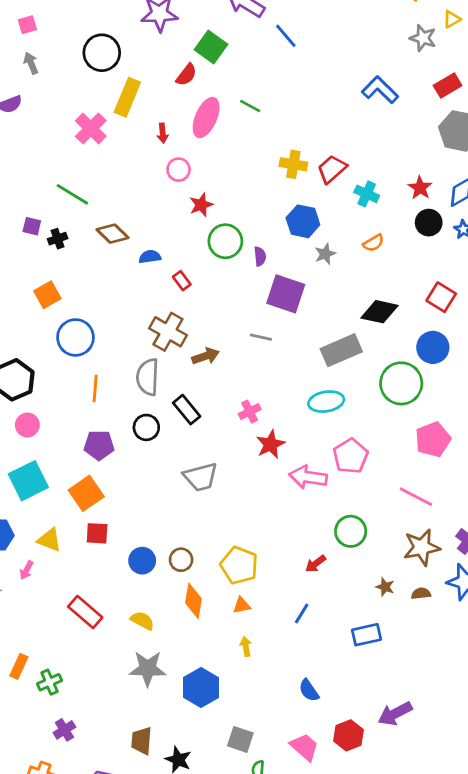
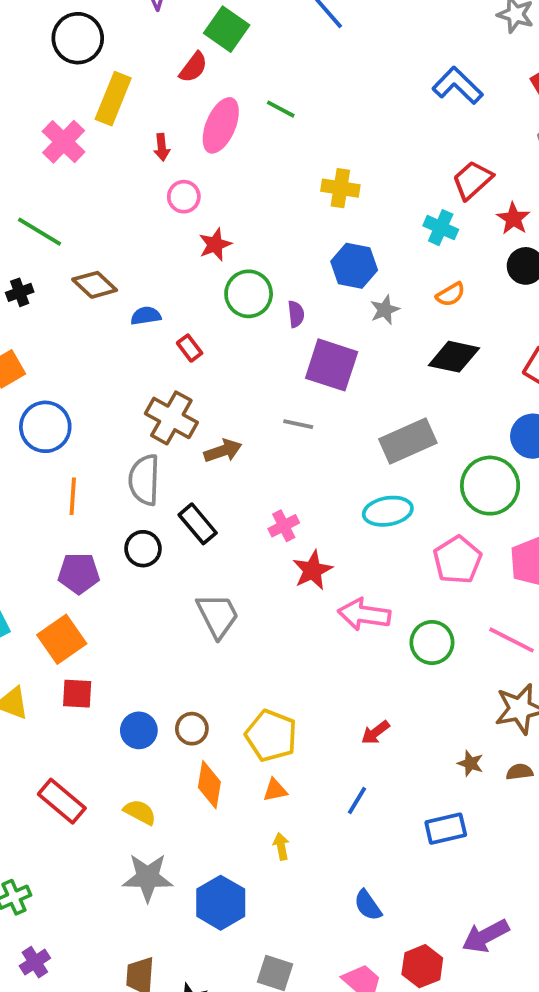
red trapezoid: (332, 169) -> (472, 180), moved
black diamond: (379, 312) -> (454, 357), moved
pink pentagon: (351, 456) -> (457, 560), moved
gray trapezoid: (201, 477) -> (218, 616), turned -102
green circle: (351, 531) -> (432, 643), moved

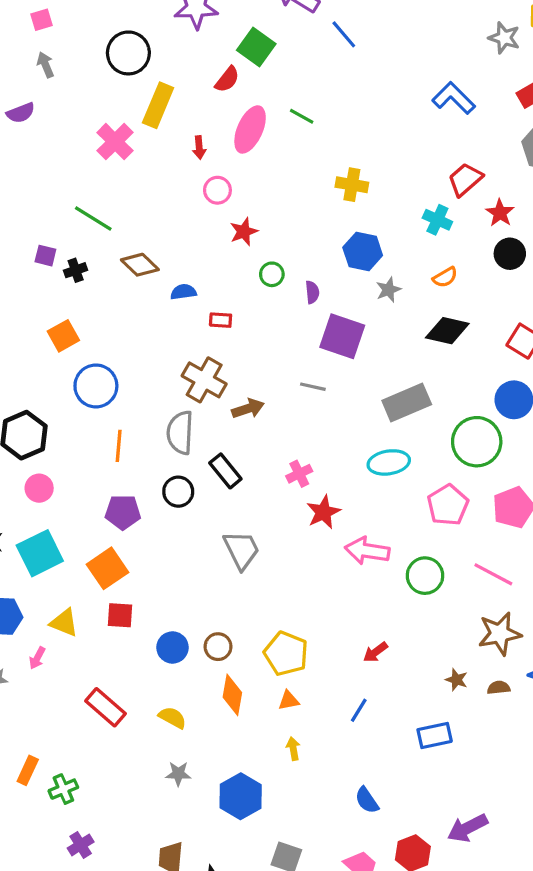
green circle: (249, 294) -> (272, 274), size x0.6
red rectangle: (190, 348) -> (221, 320), turned -50
gray star: (148, 877) -> (178, 774), size x0.6

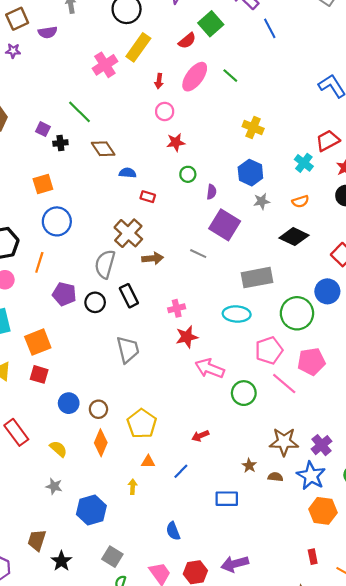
orange line: (119, 446) -> (39, 262), moved
purple pentagon: (123, 512) -> (64, 294), moved
pink line: (493, 574) -> (284, 384), moved
orange triangle: (289, 700) -> (148, 462), moved

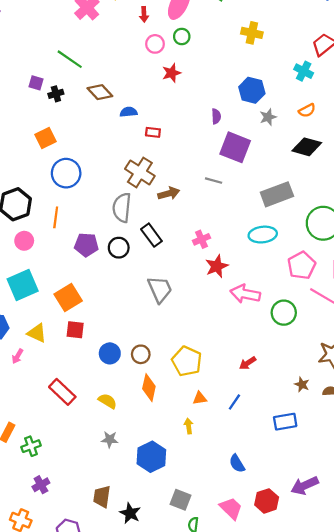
yellow cross: (253, 128) -> (252, 33), moved
green circle: (188, 174) -> (182, 36), moved

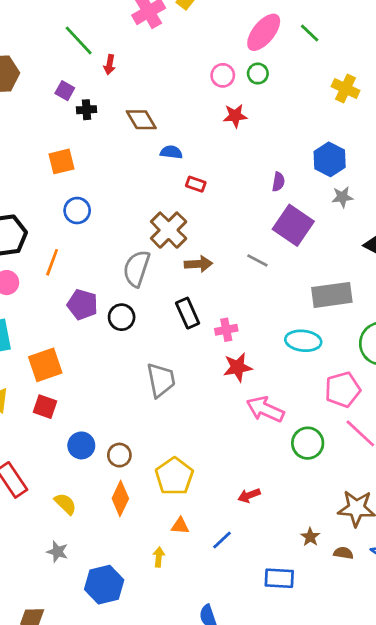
red arrow: (144, 14) -> (109, 65), moved
green line: (70, 59) -> (79, 40), moved
blue circle: (66, 173) -> (77, 211), size x0.7
black rectangle: (151, 235) -> (188, 313), moved

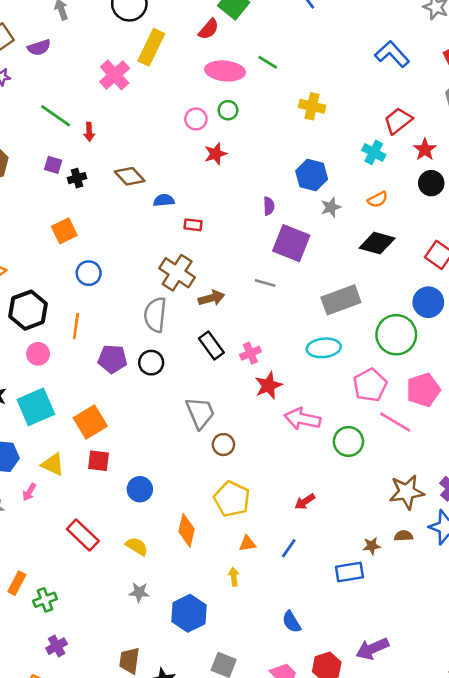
pink ellipse: (264, 32) -> (225, 71), turned 69
brown circle: (119, 455) -> (223, 445), moved
brown star: (310, 537) -> (372, 546), moved, turned -30

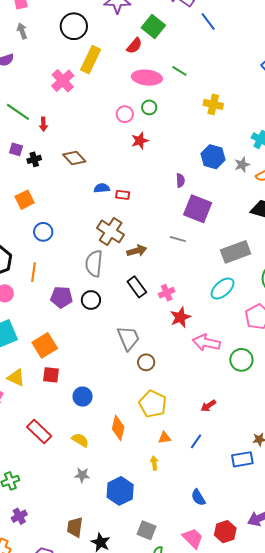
blue semicircle: (164, 200) -> (102, 188), moved
gray star: (331, 207) -> (242, 165), moved
cyan ellipse: (324, 348) -> (223, 289), turned -35

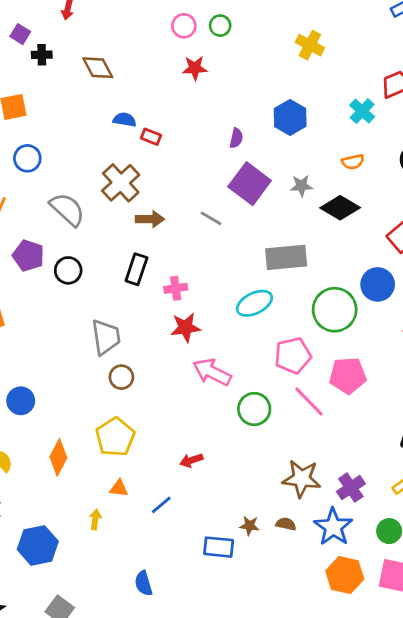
gray star: (242, 165) -> (301, 186), moved
gray semicircle: (94, 263) -> (67, 209), moved, turned 112
black rectangle: (137, 287) -> (136, 269), turned 40

